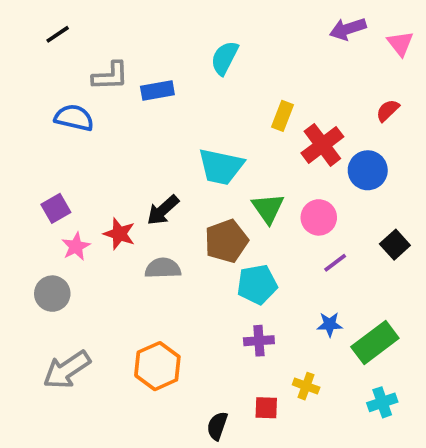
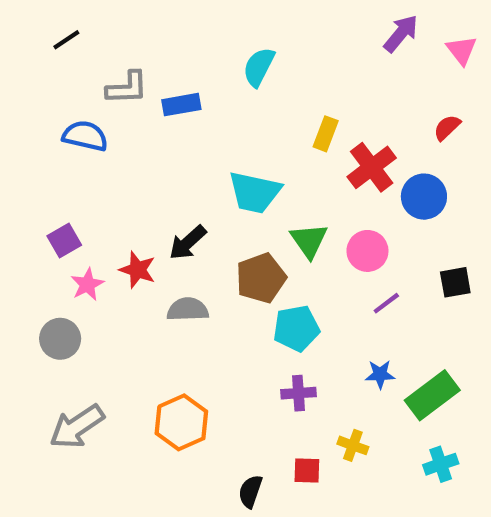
purple arrow: (348, 29) -> (401, 33), turned 148
black square: (395, 245) -> (455, 282), turned 32

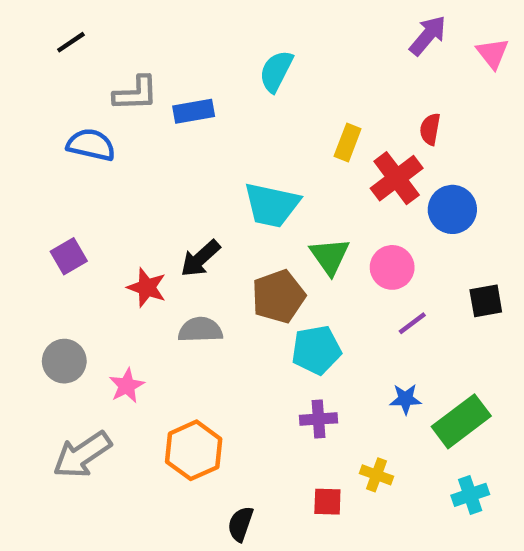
red semicircle: (447, 128) -> (430, 129), moved, turned -36
pink star: (87, 284) -> (127, 386), moved
black semicircle: (250, 491) -> (240, 524), moved

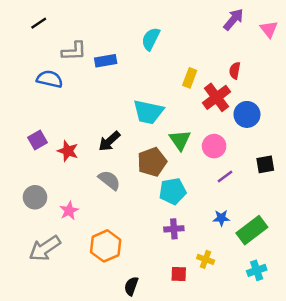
red star: (147, 287) -> (68, 151), moved
gray semicircle: (200, 330) -> (109, 180), turned 40

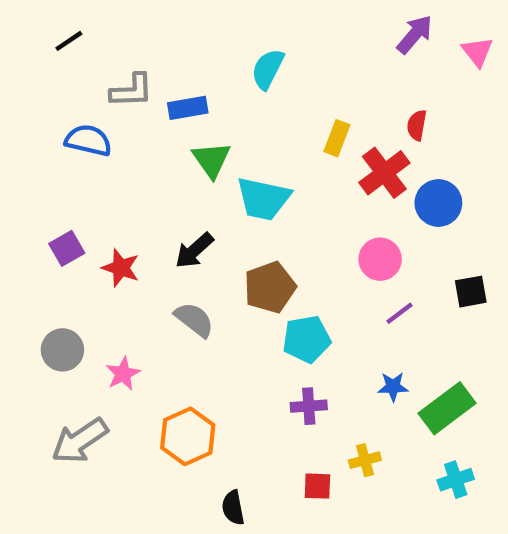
green triangle: (180, 140) -> (212, 160), moved
yellow cross: (206, 259) -> (365, 460), turned -35
black semicircle: (131, 286) -> (233, 508), turned -30

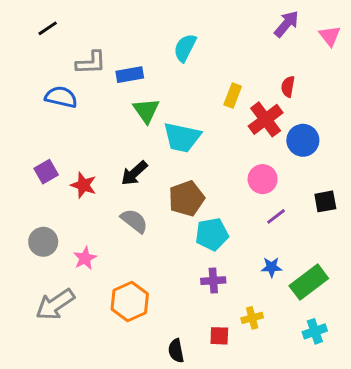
black semicircle: (233, 508) -> (176, 351), moved

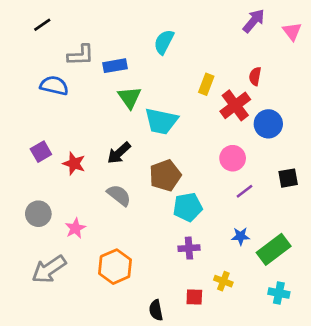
yellow cross: (252, 318) -> (223, 281), turned 36
cyan cross: (315, 331) -> (279, 293), turned 30

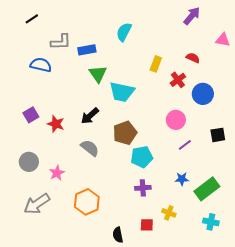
pink triangle: (292, 31) -> (223, 40), moved, turned -42
red semicircle: (255, 76) -> (193, 58), turned 104
red cross: (235, 105) -> (178, 80), size x0.7

